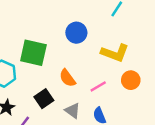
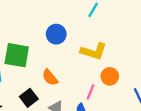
pink line: (98, 86) -> (91, 92), moved, turned -35

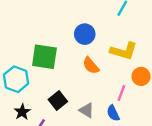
orange semicircle: (50, 77) -> (91, 66), moved

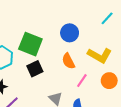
pink line: (121, 93) -> (82, 81), moved
black square: (58, 101) -> (35, 69), moved

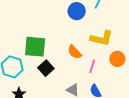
blue circle: (70, 33) -> (77, 11), moved

